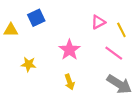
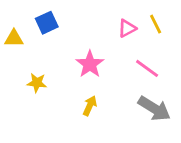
yellow line: (121, 30) -> (156, 24), moved
yellow arrow: (69, 82) -> (90, 106), turned -136

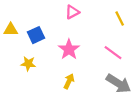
blue square: (47, 23) -> (36, 35), moved
pink triangle: (127, 28) -> (72, 12), moved

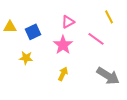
pink triangle: (72, 12) -> (68, 22), moved
pink line: (113, 53) -> (96, 39), moved

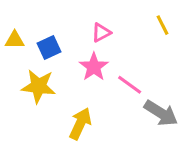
pink line: (96, 39) -> (130, 85), moved
yellow star: (26, 58) -> (39, 86), size x1.6
yellow arrow: (63, 74) -> (80, 124), moved, size x1.5

